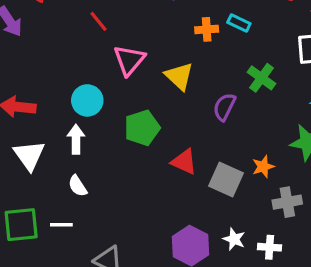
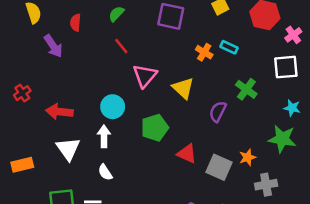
orange cross: (207, 29) -> (204, 52), turned 35

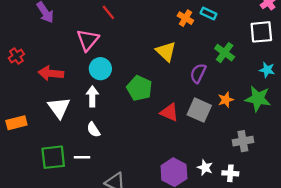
pink triangle: (145, 76) -> (88, 40), moved
green pentagon: (155, 128) -> (139, 88), turned -30
orange star: (248, 157) -> (226, 100), moved
gray square: (219, 167) -> (199, 110), moved

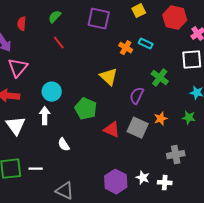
pink triangle: (88, 40) -> (18, 68), moved
green star: (258, 99) -> (189, 118), size x0.6
white semicircle: (93, 130) -> (64, 145), moved

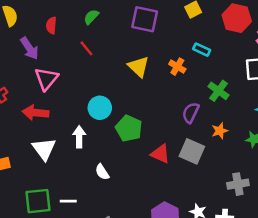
red line: (59, 43) -> (86, 48), moved
orange cross: (126, 48) -> (177, 67), moved
yellow triangle: (109, 77) -> (139, 67), moved
cyan circle: (52, 92) -> (100, 108), moved
orange star: (161, 119) -> (220, 131), moved

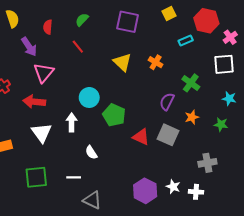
cyan rectangle: (202, 50) -> (186, 40), moved, turned -48
white line: (68, 201) -> (74, 177), moved

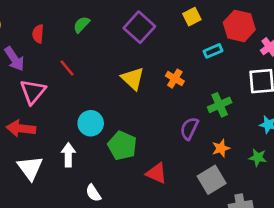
purple square: (128, 22) -> (139, 27), turned 30
red line: (78, 47) -> (67, 68), moved
green cross: (191, 83) -> (220, 105), turned 30
gray square: (168, 135) -> (212, 180), moved, turned 35

